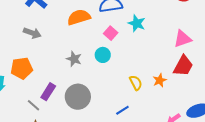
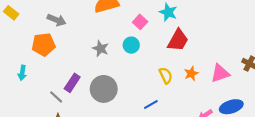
pink triangle: (183, 39) -> (220, 73), moved
red trapezoid: (183, 66) -> (178, 40), moved
orange pentagon: (22, 68) -> (43, 44), moved

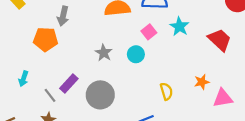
gray arrow: (57, 20) -> (63, 16), turned 72
red trapezoid: (178, 40) -> (220, 40), moved, turned -85
cyan arrow: (22, 73) -> (23, 79), moved
orange star: (191, 73) -> (202, 82), moved

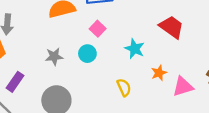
cyan star: (179, 27) -> (135, 49), moved
gray star: (104, 53) -> (54, 57), turned -30
purple rectangle: (69, 83) -> (15, 82), moved

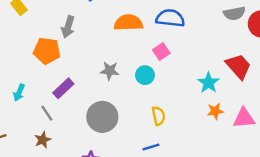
cyan star: (135, 49) -> (209, 83), moved
yellow semicircle: (124, 87) -> (158, 116), moved
pink triangle: (183, 87) -> (244, 118), moved

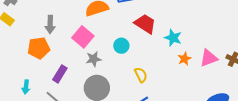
pink square: (161, 52) -> (83, 37), moved, size x1.5
red trapezoid: (238, 66) -> (145, 24), moved
gray star: (110, 71) -> (94, 59), moved

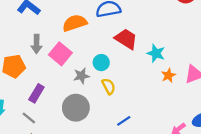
gray arrow: (50, 24) -> (37, 44), moved
gray star: (94, 59) -> (81, 76), moved
yellow semicircle: (141, 75) -> (109, 86), moved

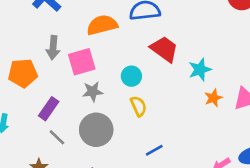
cyan star: (156, 53) -> (200, 70), turned 30
pink square: (60, 54) -> (82, 62), turned 30
gray star: (81, 76) -> (93, 92), moved
gray line: (29, 118) -> (57, 137), moved

